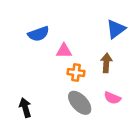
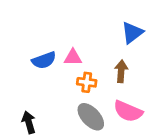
blue semicircle: (39, 34) -> (44, 60), moved
pink semicircle: (112, 98) -> (128, 111), size x1.5

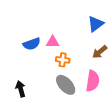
brown arrow: (121, 71) -> (100, 52), moved, turned -133
pink semicircle: (128, 111) -> (93, 81), turned -105

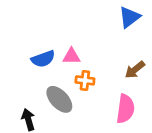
blue triangle: (96, 24) -> (129, 17), moved
gray ellipse: (66, 85) -> (59, 99), moved

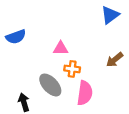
blue semicircle: (43, 59) -> (16, 37), moved
pink semicircle: (125, 109) -> (85, 93), moved

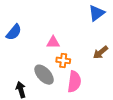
blue semicircle: (16, 37) -> (14, 32), turned -30

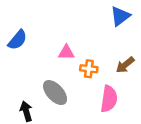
orange cross: (63, 60) -> (89, 69), moved
pink semicircle: (74, 82) -> (109, 99), moved

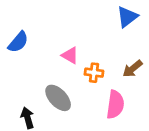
pink triangle: (66, 52) -> (70, 55), turned 30

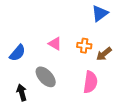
blue semicircle: (18, 42) -> (18, 53), moved
orange cross: (94, 73) -> (84, 46), moved

